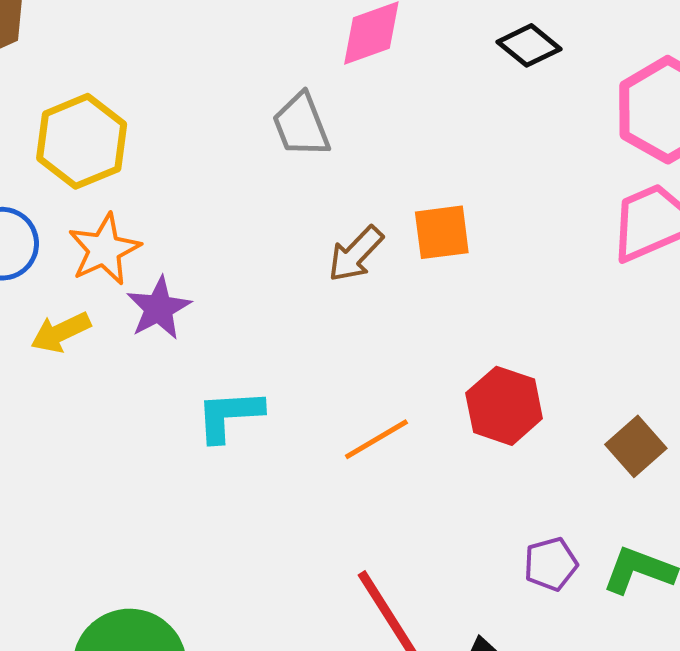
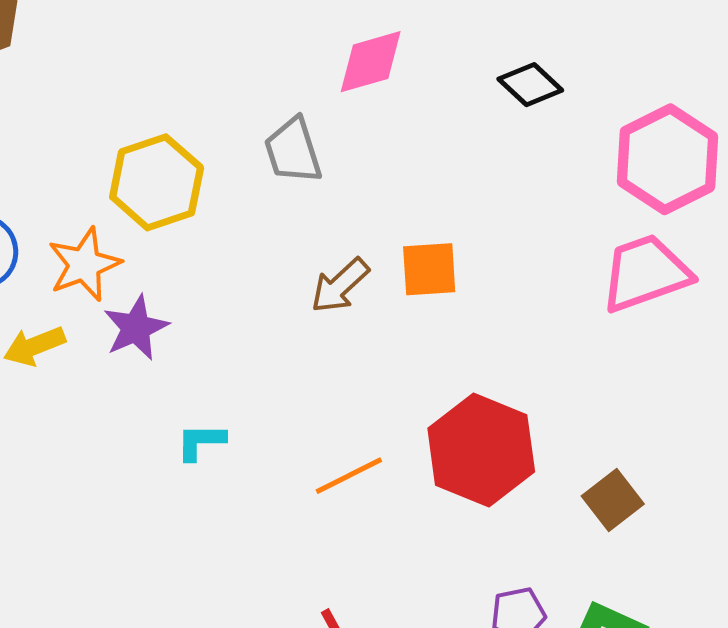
yellow hexagon: (82, 141) -> (157, 182), moved
red hexagon: (504, 406) -> (481, 450), size x1.4
cyan L-shape: (229, 415) -> (201, 442), size x0.7

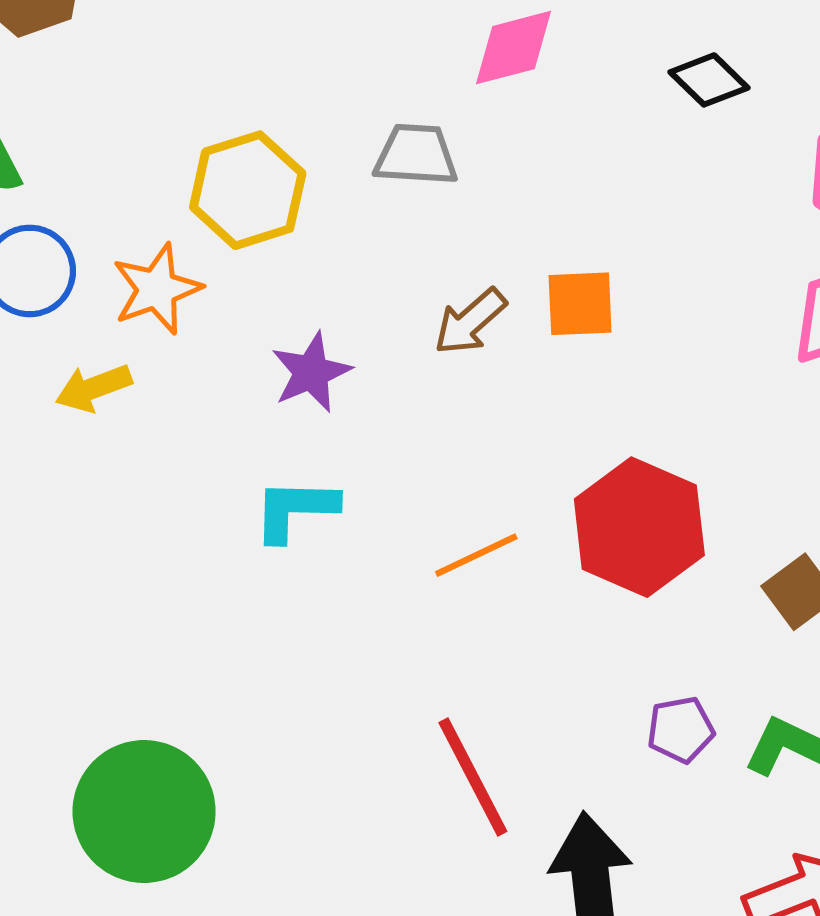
gray trapezoid: (293, 151) -> (416, 155), turned 110
purple star: (136, 328) -> (311, 372), moved
cyan L-shape: (201, 442) -> (295, 510), size x1.4

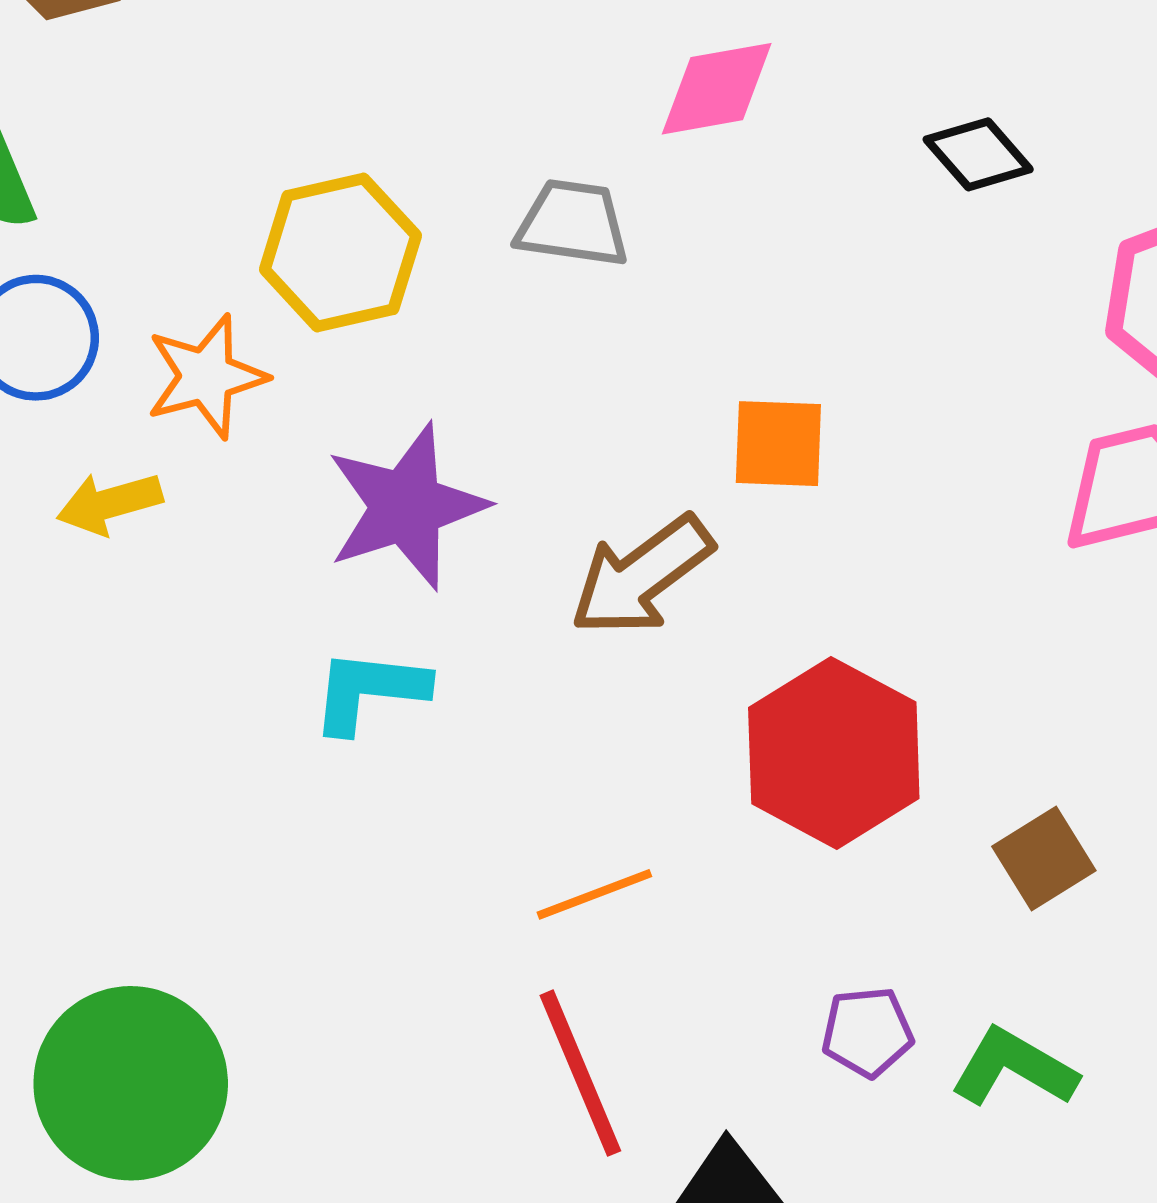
brown arrow: (470, 322) -> (641, 576), moved, size x1.4
purple star: (311, 372) -> (406, 506), size x1.5
orange line: (476, 555) -> (594, 894), moved

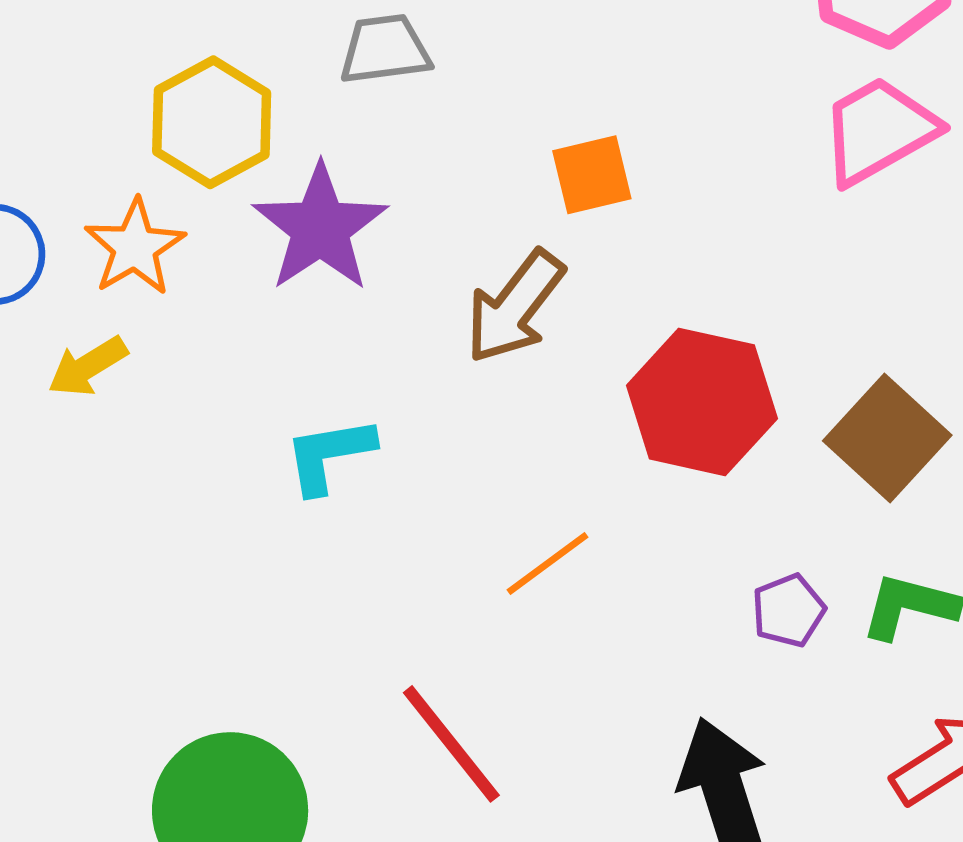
purple star: (406, 506) -> (320, 228), moved
brown square: (1044, 858) -> (887, 438), size x1.5
red line: (580, 1073) -> (451, 744), moved

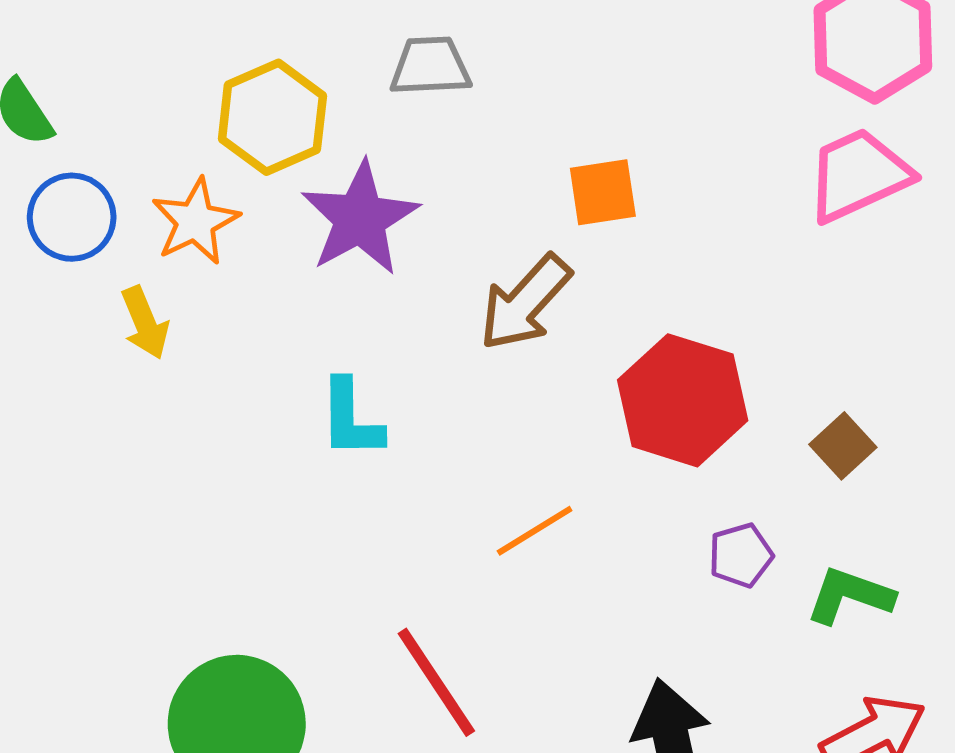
yellow arrow: (88, 366) -> (145, 323), turned -86
brown square: (887, 438) -> (843, 446), size x0.6
cyan L-shape: (329, 455) -> (351, 419), turned -86
purple pentagon: (788, 610) -> (741, 555), moved

